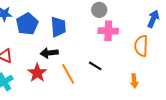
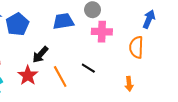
blue trapezoid: (58, 27) -> (63, 21), moved, turned -95
black arrow: (49, 53) -> (40, 55), turned -42

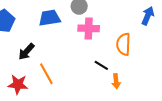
blue arrow: (149, 19) -> (148, 16), moved
black line: (88, 68) -> (101, 65), moved
red star: (28, 75) -> (18, 84), moved, turned -30

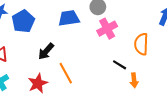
pink cross: (89, 28) -> (107, 29), turned -30
red star: (18, 84) -> (38, 83), turned -30

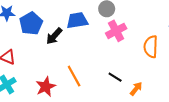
black arrow: (46, 51) -> (54, 36), moved
black line: (120, 65) -> (115, 77), moved
orange arrow: (134, 80) -> (136, 89), moved, turned -136

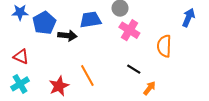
pink cross: (116, 31) -> (129, 30), turned -30
black arrow: (54, 36) -> (67, 35), turned -126
black line: (115, 77) -> (134, 69), moved

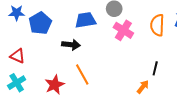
black arrow: (67, 35) -> (71, 45), moved
orange semicircle: (164, 46) -> (157, 25), moved
black line: (134, 69) -> (155, 68), moved, turned 72

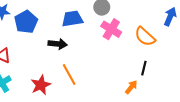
orange semicircle: (157, 25) -> (145, 37), moved, turned -50

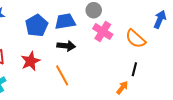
blue pentagon: (26, 22) -> (37, 25), moved
black arrow: (58, 44) -> (66, 46), moved
red star: (41, 85) -> (31, 61), moved

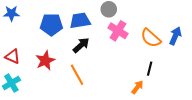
blue arrow: (160, 19) -> (175, 36), moved
blue pentagon: (37, 25) -> (51, 25), turned 30
black arrow: (66, 46) -> (81, 45), turned -48

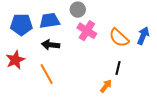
black arrow: (81, 45) -> (51, 45), turned -132

